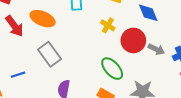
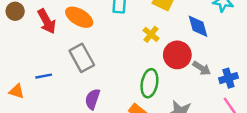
green ellipse: (112, 69) -> (149, 83), turned 45

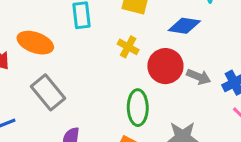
blue diamond: (198, 26) -> (184, 26), turned -55

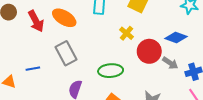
blue diamond: (184, 26) -> (176, 37), moved
green ellipse: (138, 108) -> (111, 71), moved, turned 75

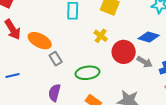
orange ellipse: (64, 18) -> (40, 41), moved
gray rectangle: (66, 53) -> (56, 59), moved, size x0.6

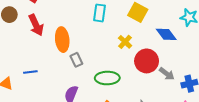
blue diamond: (149, 37) -> (166, 34), moved, turned 30
orange ellipse: (40, 41) -> (62, 40), turned 50

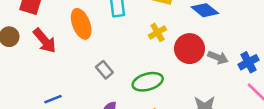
orange ellipse: (62, 40) -> (81, 24), moved
yellow cross: (125, 42) -> (157, 32), turned 32

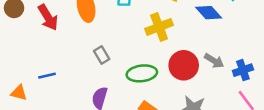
yellow cross: (157, 32) -> (159, 27), size x1.5
red circle: (190, 49) -> (184, 65), moved

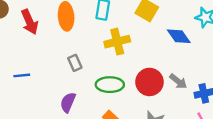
yellow cross: (159, 27) -> (117, 42), moved

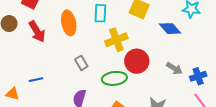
red circle: (150, 82) -> (137, 61), moved

